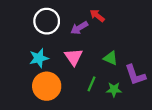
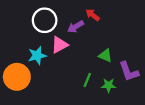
pink triangle: (74, 57) -> (60, 45), moved, turned 36
orange circle: (47, 86) -> (17, 77), moved

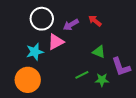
red arrow: (93, 15) -> (95, 21), moved
orange circle: (17, 77) -> (28, 80), moved
green line: (87, 80) -> (82, 75), turned 40

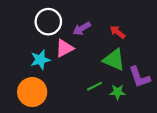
red arrow: (95, 21) -> (118, 32), moved
green triangle: (99, 52) -> (114, 60), size x1.5

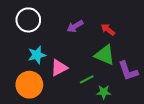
white circle: (48, 22) -> (28, 20), moved
pink triangle: (64, 48) -> (59, 68), moved
green star: (118, 92) -> (104, 92), moved

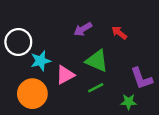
white circle: (28, 20) -> (18, 42), moved
green triangle: (105, 55) -> (97, 61), moved
green star: (104, 92) -> (129, 102), moved

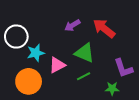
red arrow: (119, 33) -> (104, 28), size x1.6

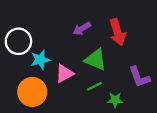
red arrow: (104, 28) -> (117, 32), turned -145
green star: (112, 89) -> (115, 100), moved

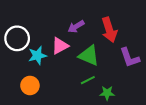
pink triangle: (64, 74) -> (60, 46), moved
purple L-shape: (139, 77) -> (130, 58), moved
orange circle: (32, 92) -> (30, 85), size x0.7

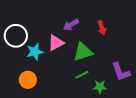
red arrow: (109, 30) -> (102, 28), size x0.6
green triangle: (89, 55) -> (83, 52), turned -40
purple L-shape: (130, 58) -> (121, 72), moved

